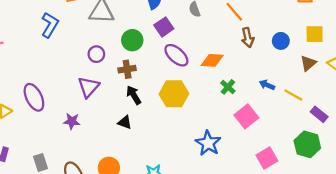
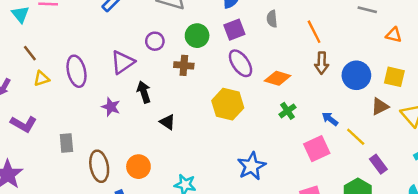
blue circle: (281, 41) -> (356, 75), size x1.5
purple triangle: (88, 87) -> (123, 62), moved
black arrow: (134, 95) -> (144, 92), moved
pink square: (246, 116) -> (317, 149), moved

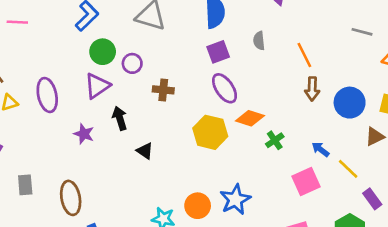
green circle: (197, 36) -> (103, 52), moved
orange diamond: (278, 78) -> (250, 118), moved
gray rectangle: (66, 143) -> (25, 185), moved
orange circle: (138, 167) -> (198, 206), moved

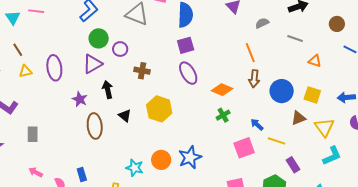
gray semicircle: (259, 41) -> (262, 23), moved, turned 64
orange diamond: (250, 118) -> (222, 90), moved
yellow hexagon: (210, 132) -> (159, 109), moved
yellow line: (348, 169) -> (277, 141), turned -30
brown ellipse: (71, 198) -> (95, 126), moved

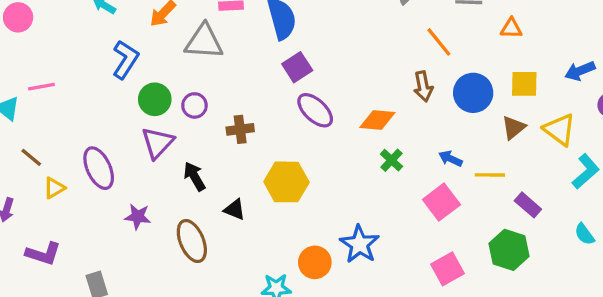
orange line: (250, 53) -> (439, 42), moved
purple star: (80, 99) -> (138, 217), moved

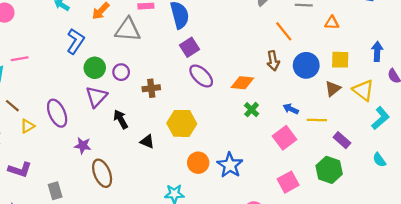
blue arrow: (580, 71) -> (377, 51), turned 114
brown ellipse: (192, 241) -> (102, 173), moved
orange circle: (315, 262) -> (198, 163), moved

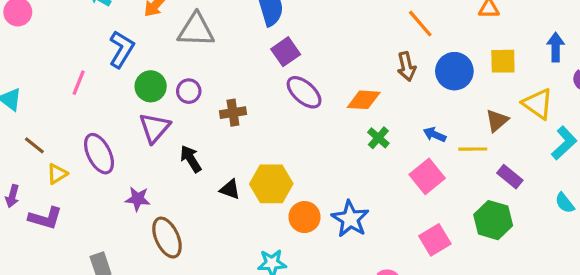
pink line: (20, 59) -> (79, 83), moved, turned -56
brown triangle: (333, 89) -> (497, 121), moved
yellow hexagon: (182, 123) -> (271, 184), moved
purple L-shape: (20, 170) -> (45, 218), moved

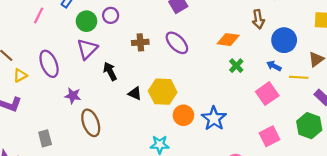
blue circle: (454, 71) -> (284, 40), moved
purple circle: (189, 91) -> (111, 15), moved
purple ellipse: (304, 92) -> (177, 43), moved

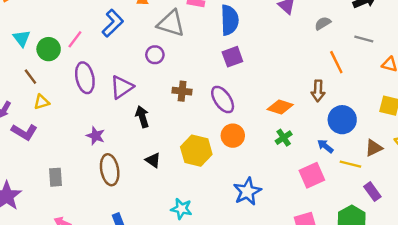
green circle: (86, 21) -> (49, 49), moved
purple ellipse: (49, 64) -> (85, 78), moved
black triangle: (135, 93) -> (153, 160), moved
orange circle: (183, 115) -> (233, 136), moved

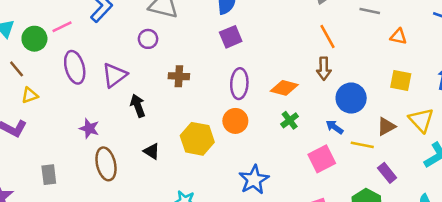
pink line: (75, 39) -> (62, 27), turned 30
orange line: (336, 62) -> (328, 36), moved
purple ellipse: (223, 100) -> (239, 84), moved, turned 40

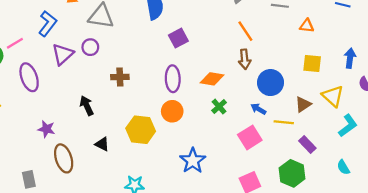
purple square: (231, 37) -> (178, 38), moved
purple triangle: (114, 75) -> (63, 54), moved
gray rectangle: (49, 175) -> (29, 179), moved

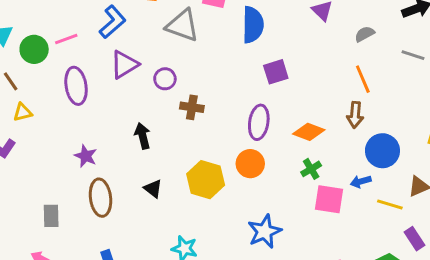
purple circle: (90, 47) -> (165, 79), moved
blue arrow: (258, 109) -> (361, 182), turned -56
pink square: (250, 137) -> (329, 199), moved, turned 30

